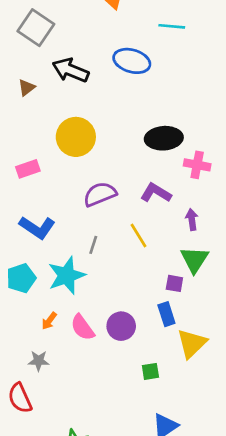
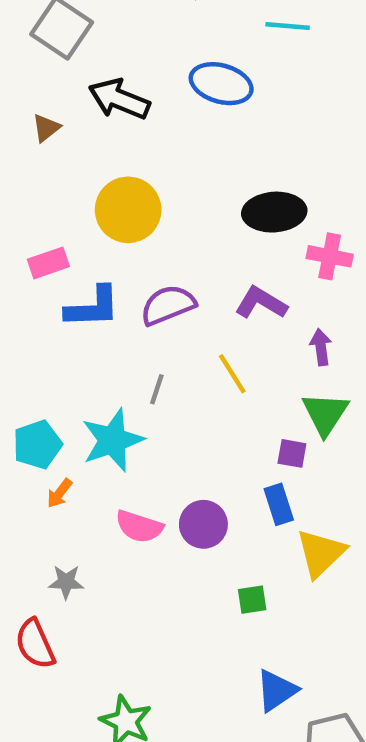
blue L-shape: (37, 228) -> (93, 307), moved, turned -36
orange arrow: (49, 321) -> (59, 493), moved
pink semicircle: (83, 327) -> (139, 527), turned -36

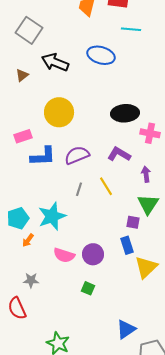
gray line: (157, 389) -> (79, 189), moved
green square: (252, 600) -> (88, 288), moved, turned 32

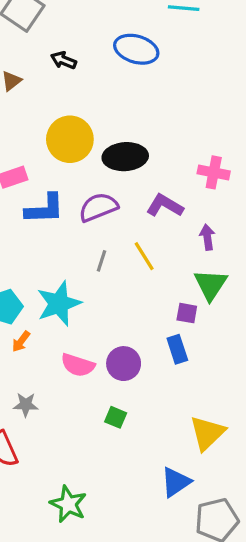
black arrow: (55, 62) -> (64, 60), size x0.6
black ellipse: (125, 113) -> (125, 157), moved
yellow triangle: (146, 267) -> (207, 433), moved

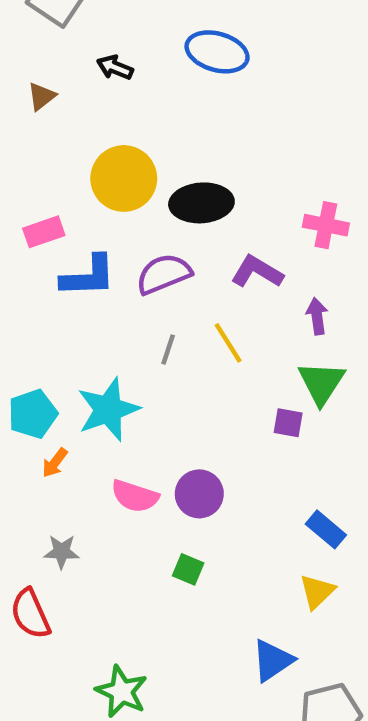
blue rectangle: (177, 349) -> (326, 529), moved, turned -32
yellow triangle: (207, 433) -> (317, 592), size x0.7

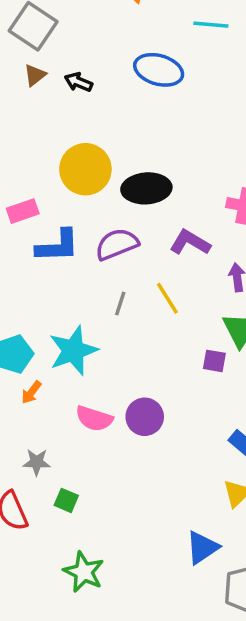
brown triangle: (42, 96) -> (35, 75), moved
green square: (188, 569) -> (66, 500), moved

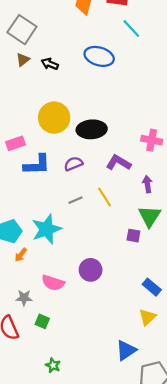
cyan line: (211, 25) -> (131, 29), turned 42
purple semicircle: (117, 244) -> (73, 164), size x0.7
gray line: (120, 303) -> (76, 200), turned 48
pink semicircle: (94, 419) -> (53, 283), moved
green star: (84, 572) -> (53, 365), size x0.6

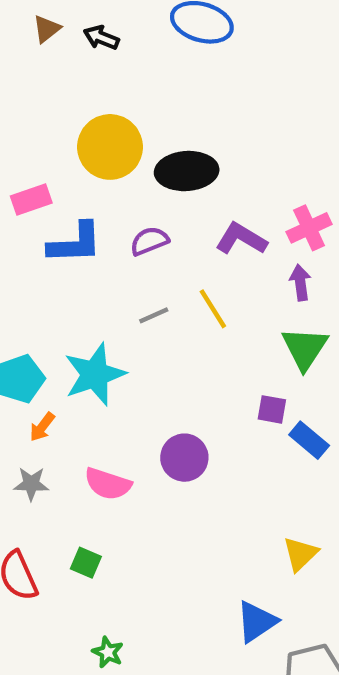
pink cross: (152, 140) -> (309, 228), moved, turned -36
purple square: (133, 236) -> (272, 409), moved
blue rectangle: (152, 287) -> (309, 440), moved
gray star: (24, 298) -> (31, 484), moved

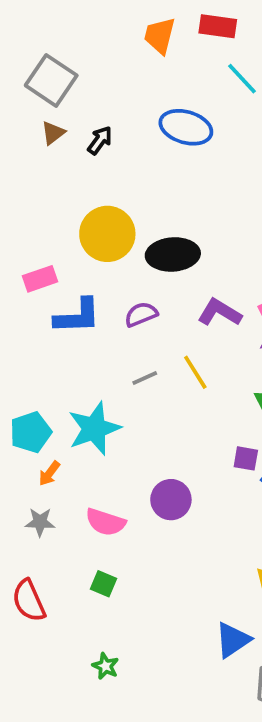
black arrow: (101, 38) -> (100, 140), turned 104
green square: (86, 563) -> (104, 584), moved

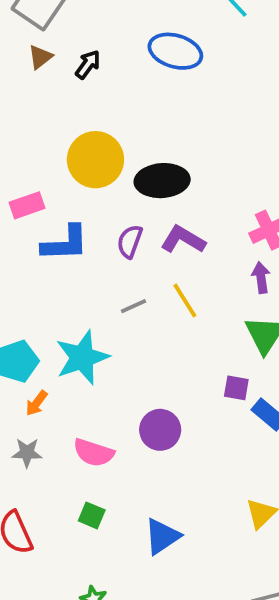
purple L-shape: (220, 312) -> (183, 240), moved
purple semicircle: (141, 314) -> (130, 241), turned -48
blue triangle: (233, 640) -> (162, 536), moved

